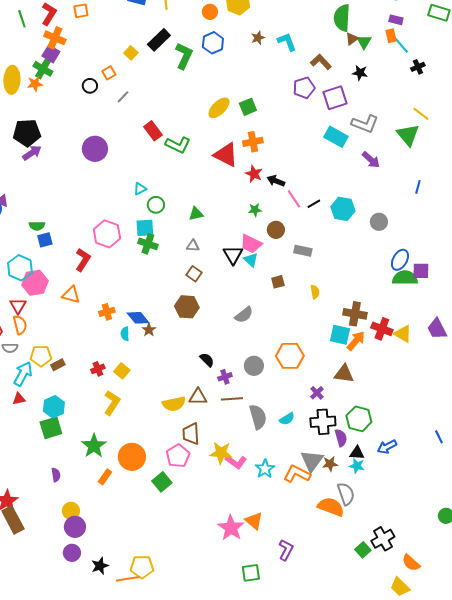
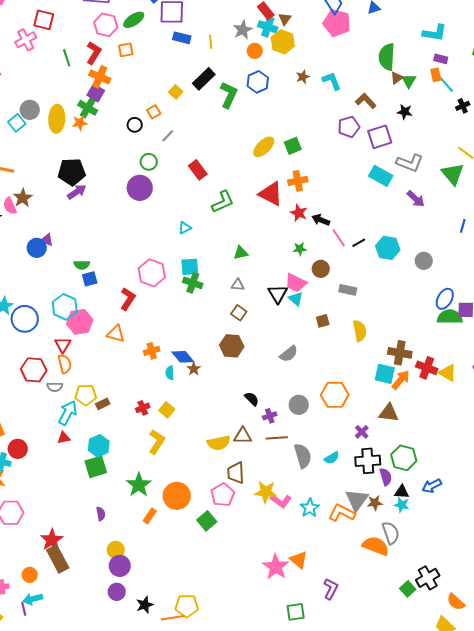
green L-shape: (178, 145) -> (223, 202), moved, turned -50
green circle: (156, 205) -> (149, 162), moved
yellow semicircle: (315, 292) -> (360, 331), size x1.5

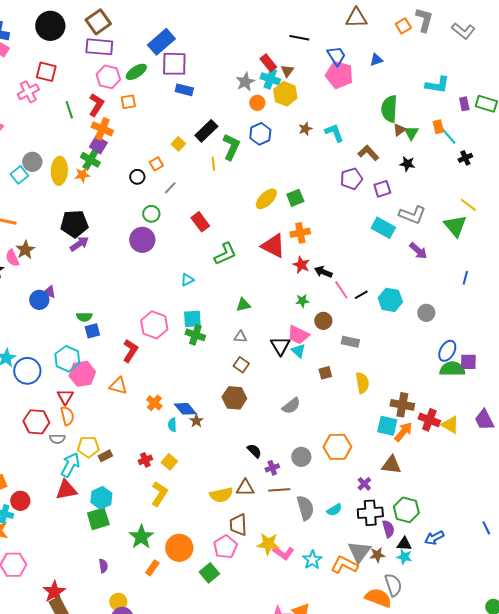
yellow line: (211, 42) -> (213, 164), moved
purple rectangle: (441, 59) -> (464, 104), moved, turned 64
purple square: (380, 137) -> (382, 189), size x0.7
orange cross: (152, 351) -> (154, 403), turned -35
red triangle: (64, 438) -> (66, 490), size x1.6

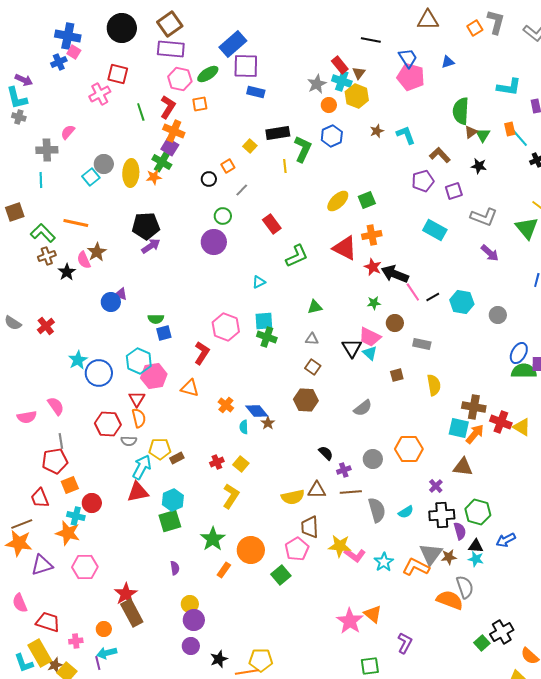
black rectangle: (206, 131) -> (278, 133), turned 35
cyan rectangle: (383, 228) -> (435, 230), moved
black arrow: (323, 272) -> (395, 274), size x1.5

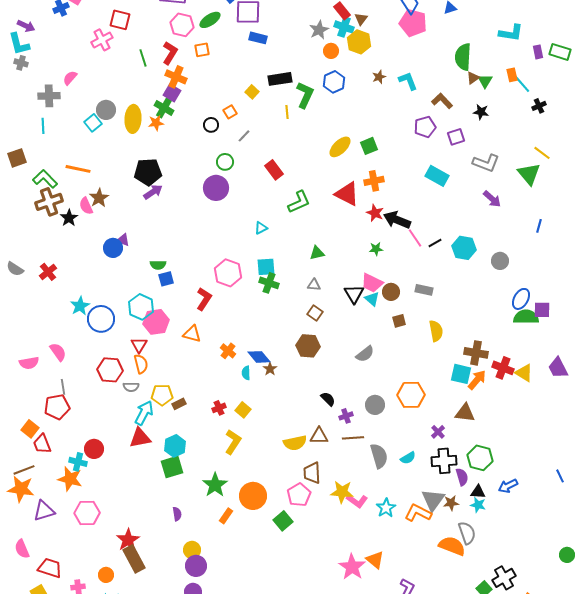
brown cross: (47, 256) -> (49, 202), size x1.5
brown circle: (395, 323) -> (391, 292), moved
orange square: (70, 485) -> (30, 429), moved, turned -30

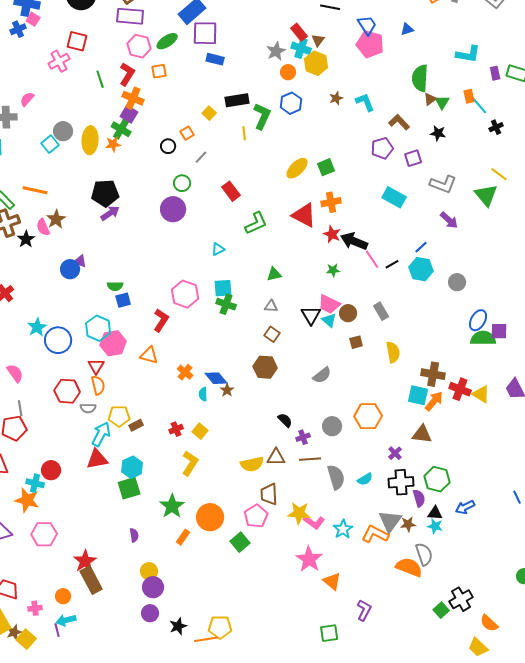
blue line: (539, 226) -> (421, 247), moved, turned 32
gray rectangle: (424, 290) -> (381, 311), turned 48
pink star: (352, 567) -> (309, 559), moved

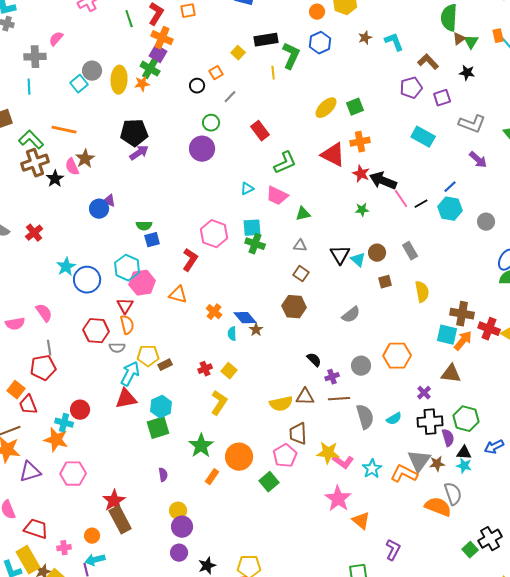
pink trapezoid: (329, 304) -> (277, 196), moved

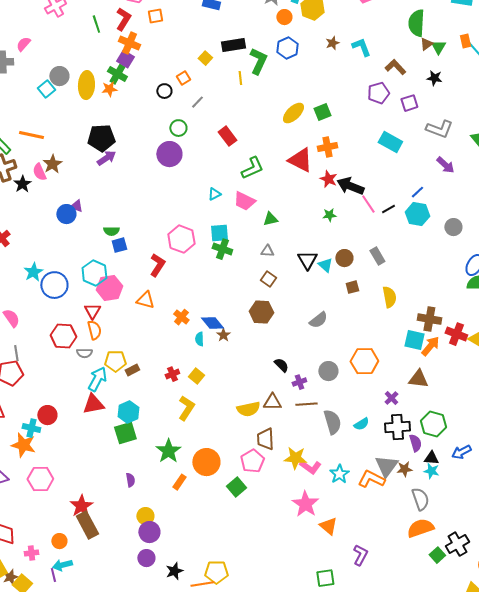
orange semicircle: (438, 507) -> (420, 528), moved, turned -40

